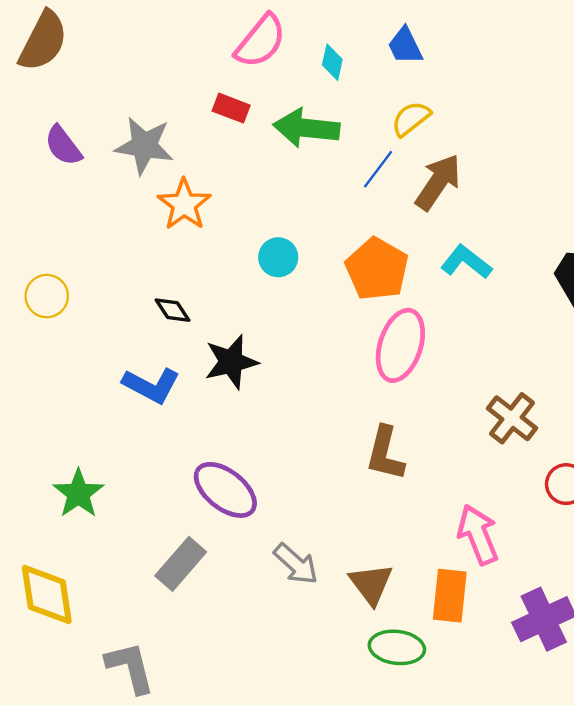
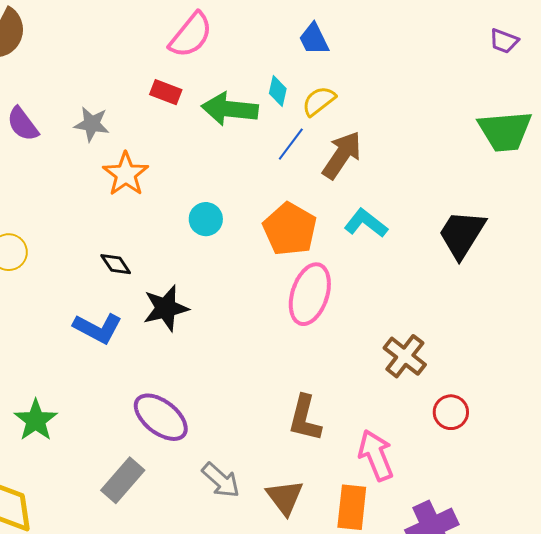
cyan diamond: (332, 62) -> (278, 91), moved
gray star: (144, 146) -> (92, 124), size x0.7
brown L-shape: (385, 454) -> (305, 418), moved

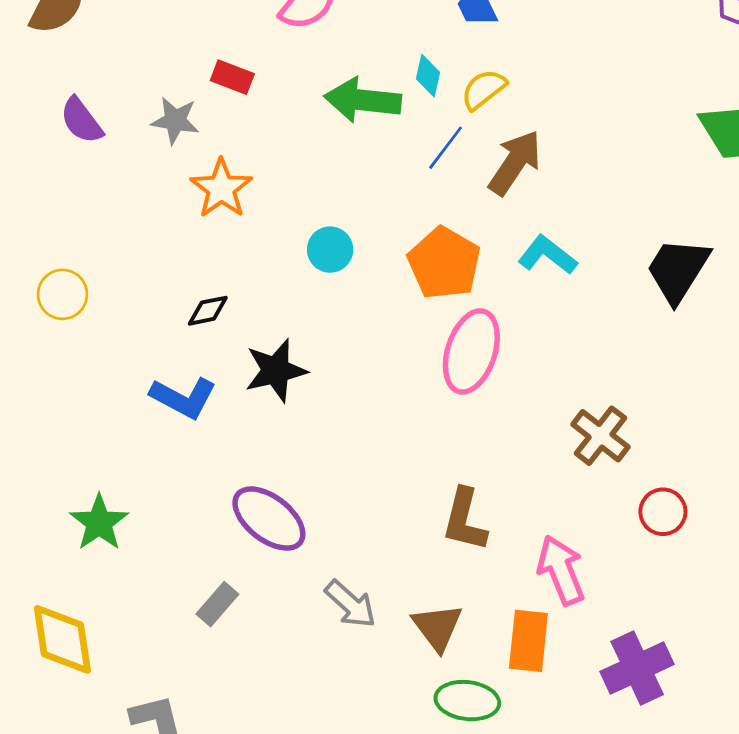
red rectangle: (166, 92) -> (232, 77), moved
black diamond: (116, 264) -> (208, 311), turned -68
gray rectangle: (123, 480) -> (217, 604), size x0.7

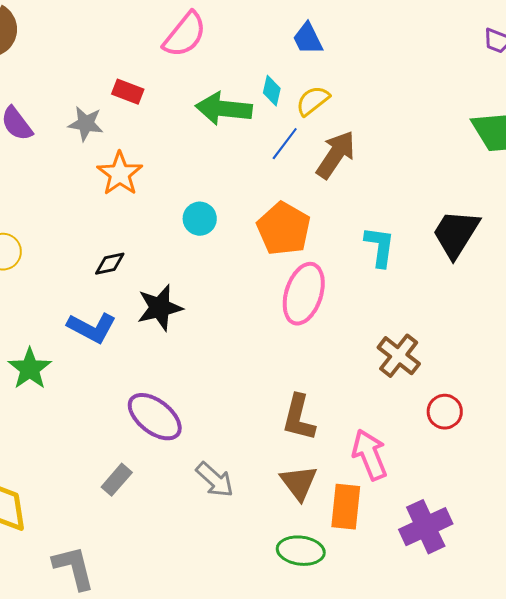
cyan L-shape: (547, 255) -> (380, 247), moved, turned 60
green star: (99, 523) -> (30, 369), moved
brown triangle: (437, 627) -> (299, 483), moved

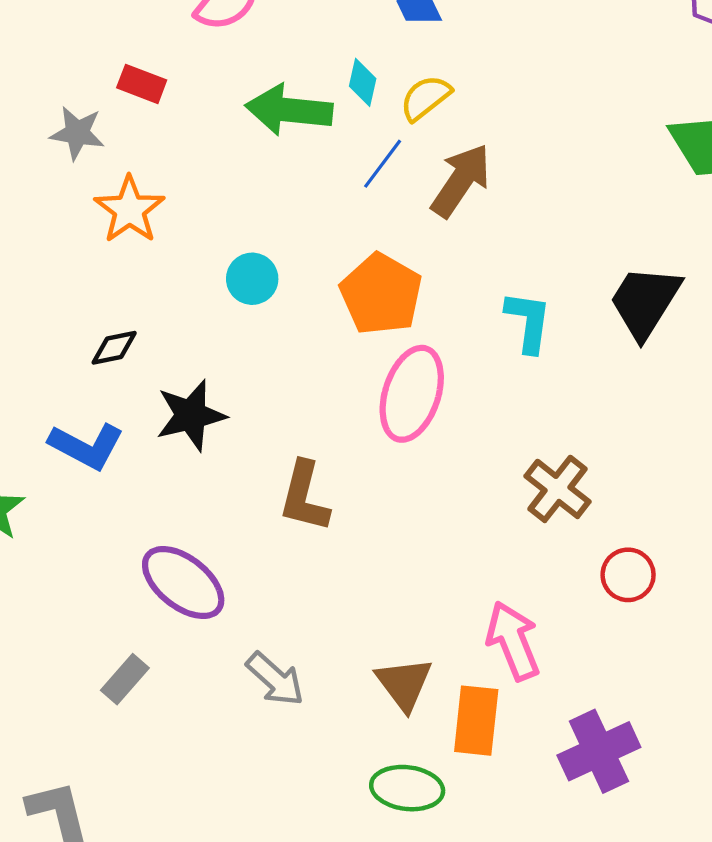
brown L-shape: (299, 418) -> (304, 497), moved

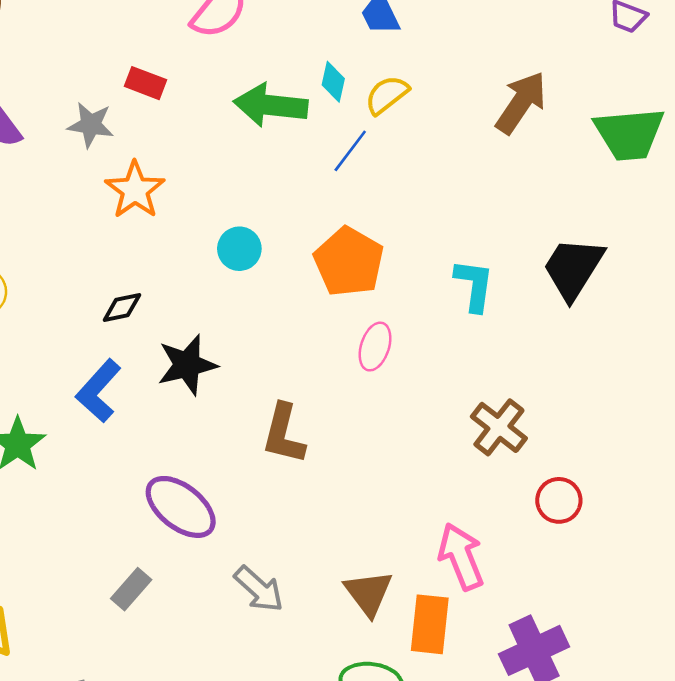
brown arrow: (461, 181) -> (521, 103), moved
pink ellipse: (412, 394) -> (375, 347), size x0.6
blue L-shape: (86, 446) -> (98, 391), turned 104

